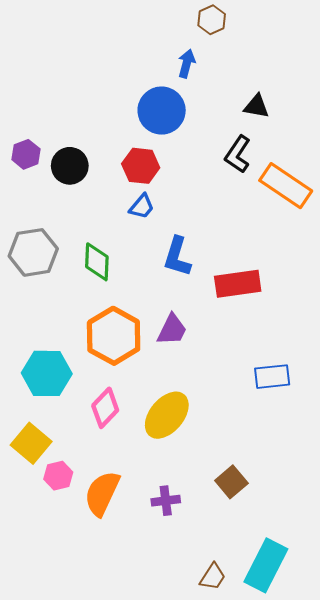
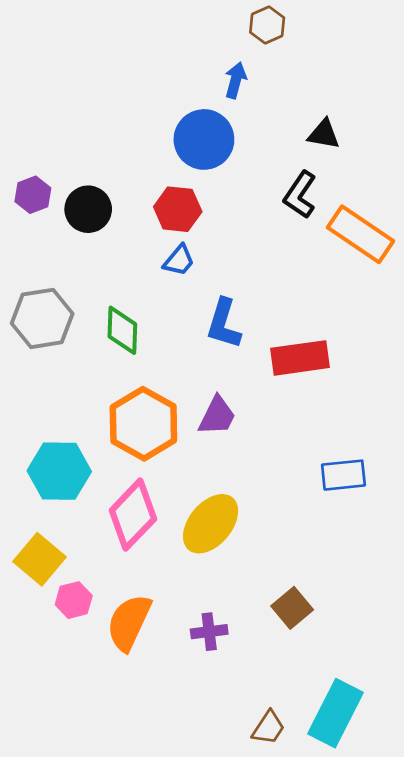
pink diamond: (105, 408) -> (133, 515), size x1.4

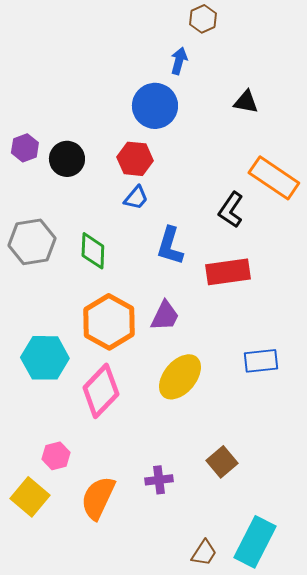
black L-shape: (300, 195) -> (231, 210), moved
yellow ellipse: (211, 524) -> (180, 377), moved
yellow square: (39, 559) -> (30, 497), moved
orange semicircle: (129, 622) -> (98, 498), moved

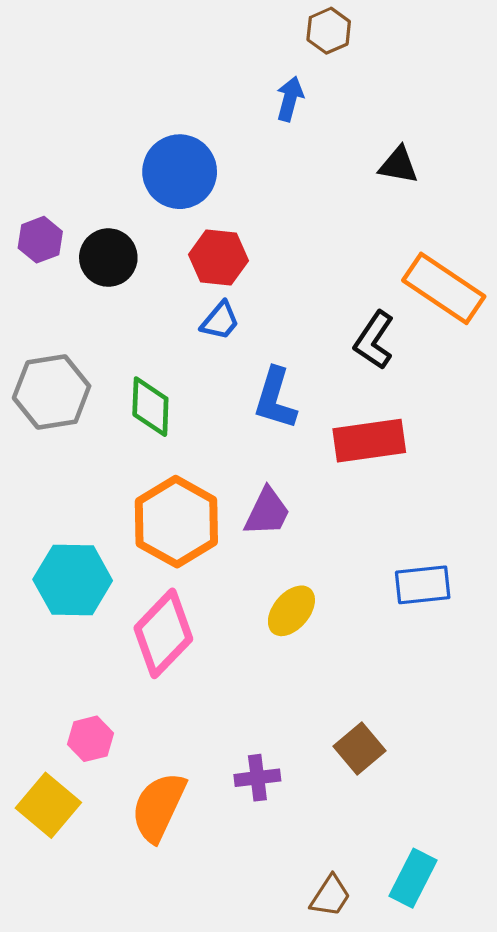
blue circle: (155, 106) -> (180, 172), moved
yellow ellipse: (180, 377) -> (291, 611), size x0.7
cyan rectangle: (255, 542) -> (413, 878), size x0.7

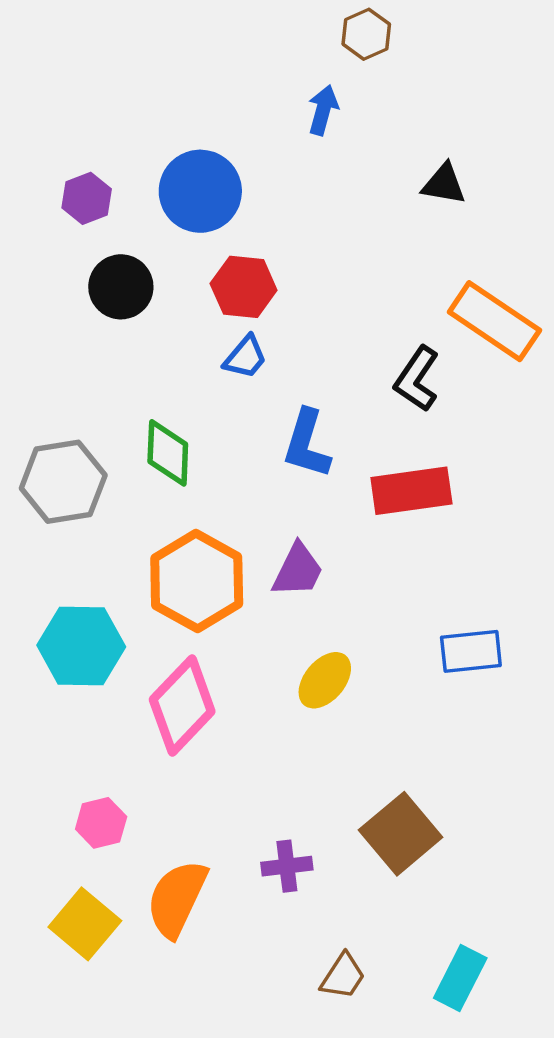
purple hexagon: (40, 240) -> (87, 198), moved
gray hexagon: (52, 392) -> (63, 482), moved
brown square: (359, 749) -> (401, 834), size x1.4
yellow square: (48, 805) -> (85, 924), moved
brown trapezoid: (330, 896) -> (343, 976), moved

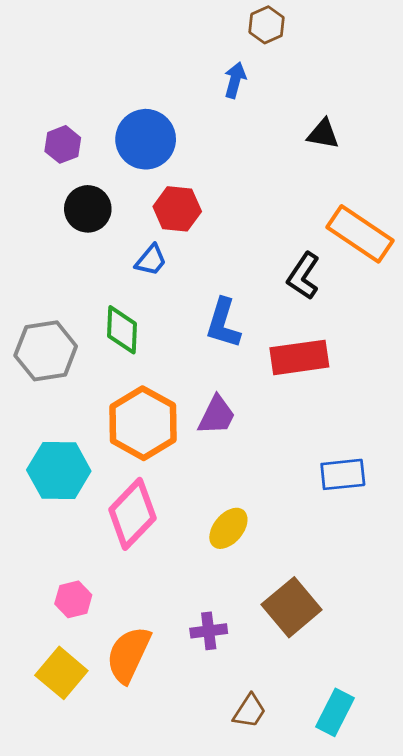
blue trapezoid: (245, 357) -> (151, 260), moved
yellow ellipse: (325, 680) -> (228, 528), moved

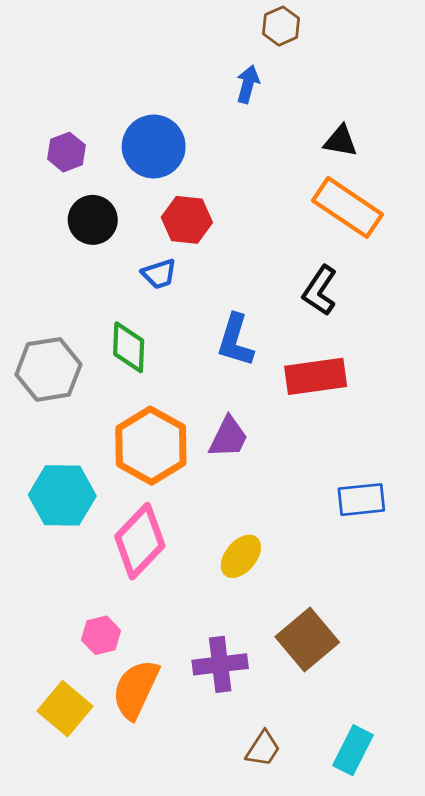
orange rectangle: (360, 234) -> (347, 207), moved
blue trapezoid: (151, 260) -> (159, 274), turned 32
pink hexagon: (73, 599) -> (101, 635), moved
purple cross: (209, 631) -> (220, 664), size x1.4

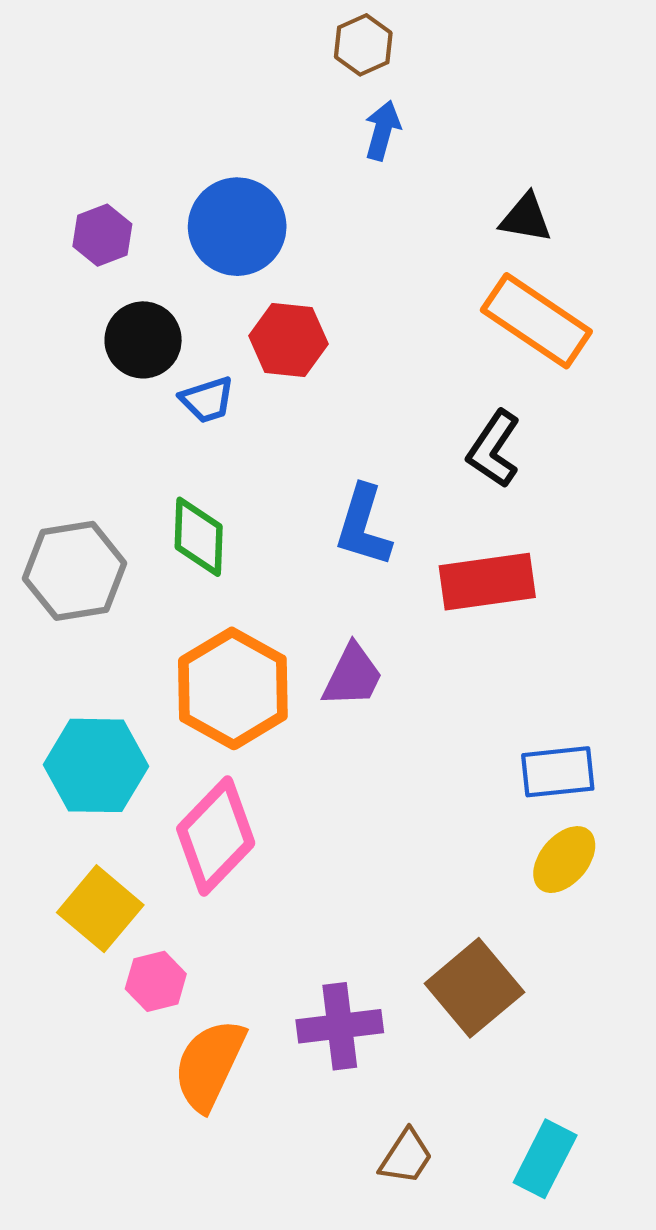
brown hexagon: (281, 26) -> (363, 45), moved
blue trapezoid: (159, 274) -> (207, 400), moved
yellow ellipse: (241, 556) -> (564, 860), moved
yellow square: (65, 709) -> (100, 909), moved

